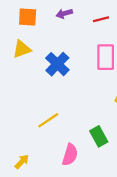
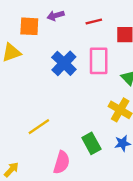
orange square: (28, 17) -> (29, 26), moved
blue cross: (57, 64) -> (64, 63), moved

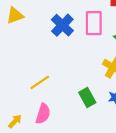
pink semicircle: (62, 162) -> (43, 114), moved

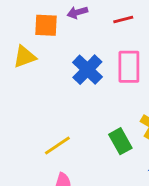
green rectangle: (87, 97) -> (120, 141), moved

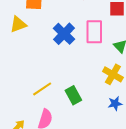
green rectangle: (120, 141) -> (73, 95), moved

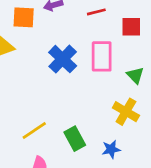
blue star: (115, 104) -> (111, 149), moved

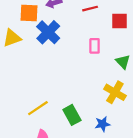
pink rectangle: (102, 56) -> (95, 46), size x0.6
blue cross: (63, 59) -> (48, 32), moved

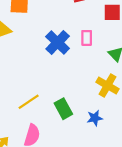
blue cross: (48, 32) -> (58, 43), moved

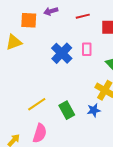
blue star: (95, 118) -> (94, 110), moved

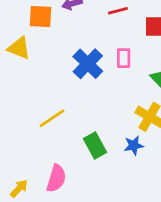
yellow triangle: (14, 42) -> (19, 48), turned 42
yellow line: (37, 104) -> (52, 118), moved

